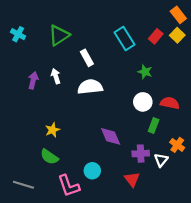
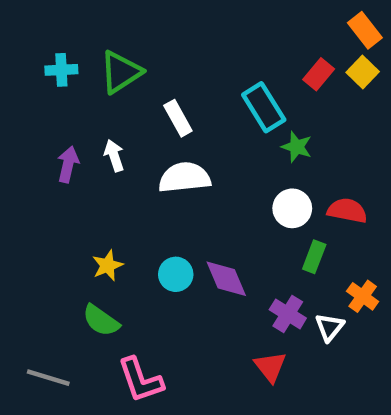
cyan cross: (18, 34) -> (61, 70), moved, turned -32
cyan rectangle: (125, 38) -> (264, 107), moved
purple cross: (141, 154) -> (288, 314), turned 35
cyan circle: (92, 171) -> (176, 274), moved

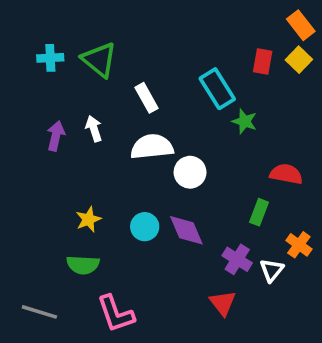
green triangle: (121, 72) -> (99, 60), turned -48
red rectangle: (319, 74) -> (263, 62), turned -30
white circle: (292, 208) -> (190, 172), moved
green semicircle: (101, 320) -> (83, 265), turned -32

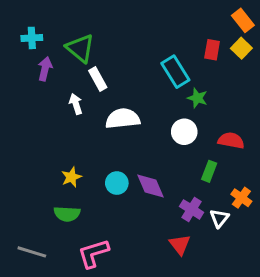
cyan cross: (50, 58) -> (32, 38), moved
white rectangle: (146, 98) -> (98, 79), moved
purple arrow: (56, 136) -> (45, 69), moved
white circle: (190, 172) -> (184, 132), moved
pink L-shape: (116, 314) -> (93, 253), turned 92

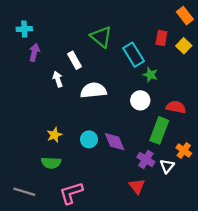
green triangle: (80, 48) -> (101, 37), moved
yellow square: (241, 48) -> (184, 46), moved
green rectangle: (209, 171) -> (159, 130), size x1.6

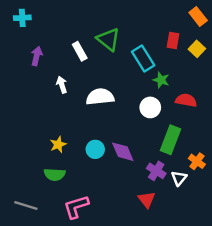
cyan cross: (24, 29) -> (22, 18), moved
white rectangle: (74, 60) -> (80, 51), moved
red semicircle: (176, 107) -> (186, 100), moved

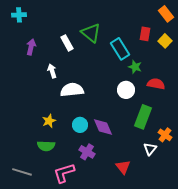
white semicircle: (100, 97) -> (72, 90), moved
purple cross: (156, 171) -> (87, 152), moved

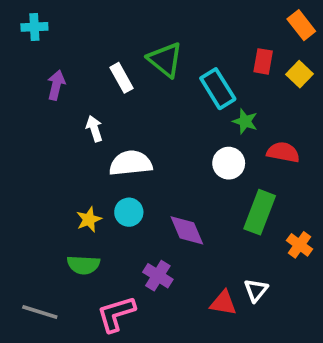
cyan circle: (80, 125) -> (129, 212), moved
white triangle: (150, 149) -> (256, 290), moved
red triangle: (123, 167) -> (223, 303), turned -42

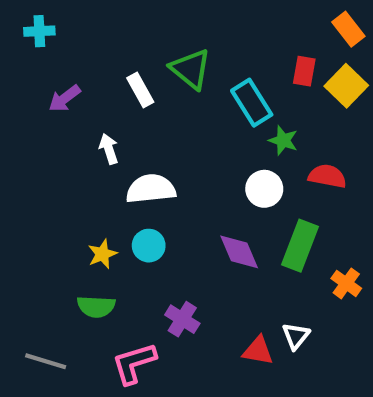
yellow square: (300, 74) -> (346, 86), size x1.4
purple arrow: (56, 85) -> (65, 98), turned -140
purple diamond: (187, 230) -> (239, 252), moved

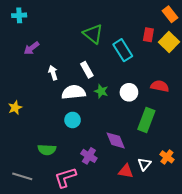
white rectangle: (140, 90) -> (87, 70), moved
green star: (283, 140) -> (101, 91), moved
purple diamond: (239, 252) -> (116, 140), moved
yellow star: (102, 254) -> (15, 108), moved
orange cross: (346, 283) -> (167, 157), moved

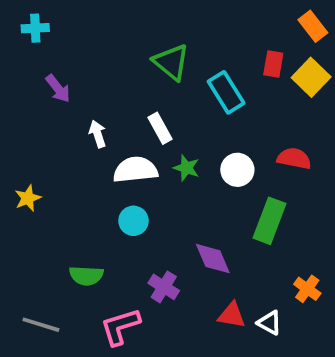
purple arrow: (31, 48) -> (58, 89), turned -91
white triangle: (144, 164) -> (269, 323), moved, turned -40

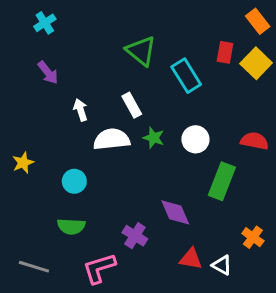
cyan cross: (35, 28) -> (45, 23), moved, turned -30
red semicircle: (294, 158) -> (254, 141), moved
cyan circle: (134, 221) -> (74, 181), moved

